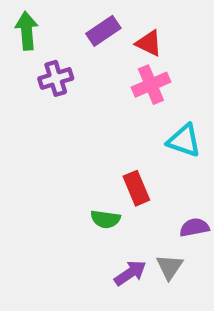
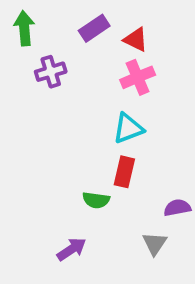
cyan triangle: (184, 141) -> (128, 128), moved, turned -40
red rectangle: (136, 188) -> (124, 172), turned 36
purple arrow: (130, 273) -> (71, 249), moved

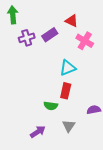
purple rectangle: (94, 28) -> (50, 35), moved
pink cross: (138, 77) -> (85, 41), moved, turned -36
gray triangle: (155, 244) -> (69, 126), moved

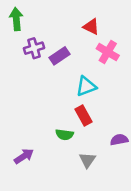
purple rectangle: (50, 35) -> (59, 56), moved
red rectangle: (66, 91) -> (84, 116), turned -42
purple arrow: (38, 132) -> (24, 156), moved

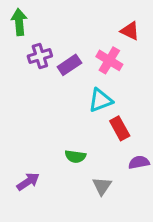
red triangle: (91, 27) -> (130, 31), moved
pink cross: (108, 52) -> (109, 60), moved
red rectangle: (84, 116) -> (120, 128), moved

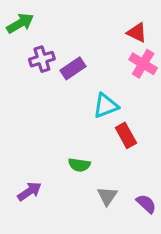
green arrow: (19, 22) -> (20, 23), turned 65
pink cross: (109, 60) -> (143, 64), moved
purple semicircle: (139, 162) -> (146, 204), moved, turned 54

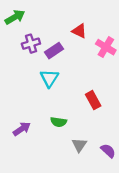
red triangle: (137, 33) -> (79, 31), moved
cyan triangle: (106, 106) -> (49, 78), moved, turned -36
purple arrow: (29, 191) -> (22, 129), moved

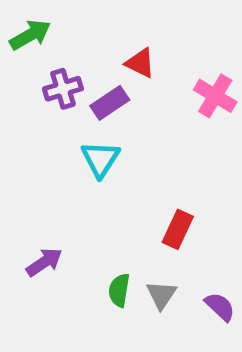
red triangle: (79, 31) -> (140, 63), moved
red rectangle: (93, 100) -> (178, 229), moved, turned 54
green semicircle: (59, 122) -> (119, 290), moved, turned 91

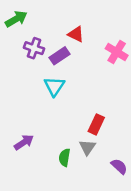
purple cross: (63, 89) -> (34, 48), turned 36
gray triangle: (161, 295) -> (87, 147), moved

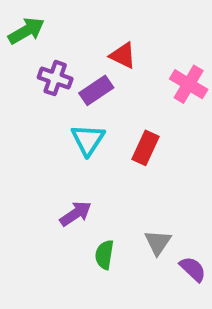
red rectangle: (96, 124) -> (145, 148), moved
purple arrow: (24, 142) -> (76, 214), moved
gray triangle: (87, 147) -> (158, 242), moved

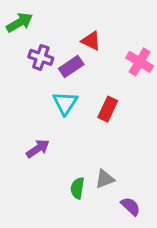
purple arrow: (76, 214) -> (38, 149), moved
gray triangle: (158, 242) -> (105, 179), moved, turned 35
purple semicircle: (193, 269) -> (131, 206), moved

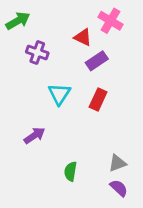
pink cross: (140, 62) -> (111, 21), moved
purple rectangle: (71, 67) -> (97, 61), moved
gray triangle: (105, 179) -> (117, 163), moved

